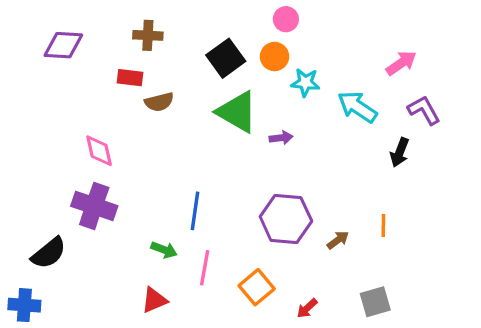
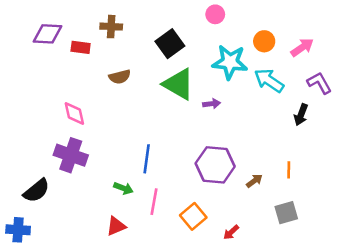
orange circle: (275, 57) -> (264, 41), moved
red rectangle: (130, 78) -> (81, 47), moved
cyan star: (305, 83) -> (230, 62), size x1.6
gray square: (375, 302) -> (286, 213), moved

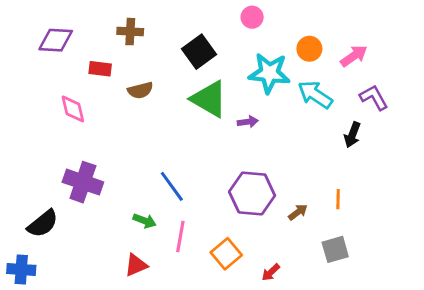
red rectangle: (81, 47) -> (100, 69), moved
pink diamond: (74, 114) -> (73, 109), moved
blue line: (147, 159) -> (172, 186), turned -44

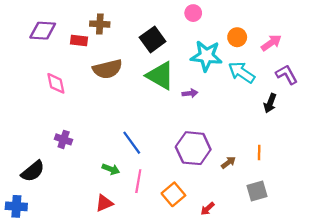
red rectangle: (100, 69) -> (79, 41), moved
brown semicircle: (140, 90) -> (108, 69), size x1.5
purple cross: (83, 182) -> (64, 139), size x0.6

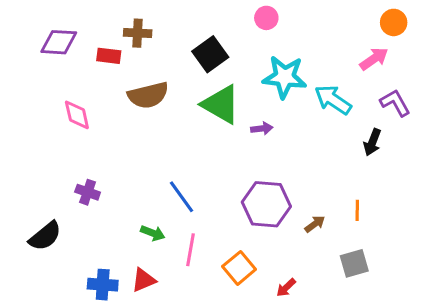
orange circle: (237, 37) -> (394, 22), moved
blue cross: (16, 206) -> (103, 285), moved

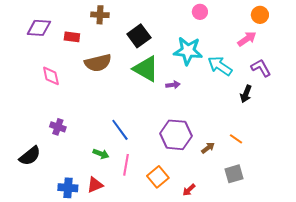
pink circle: (266, 18) -> (200, 12), moved
brown cross: (138, 33) -> (100, 15), moved
orange line: (357, 210) -> (236, 139), turned -56

